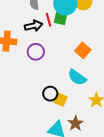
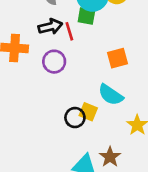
red line: (48, 20) -> (69, 31), moved
orange square: (83, 50) -> (118, 58), turned 35
yellow square: (60, 100) -> (88, 112), moved

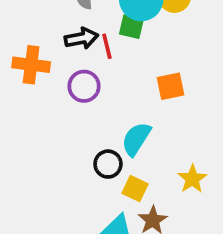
cyan semicircle: (111, 95) -> (136, 139), moved, turned 85
yellow square: (88, 112) -> (135, 189), moved

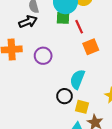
black arrow: (81, 38) -> (28, 22), moved
red line: (107, 46) -> (79, 27), moved

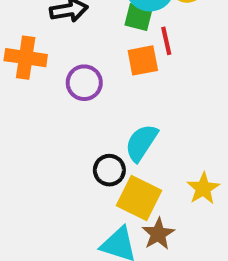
orange square: (91, 47) -> (143, 60), moved
yellow square: (82, 107) -> (139, 198), size x1.5

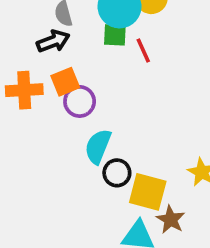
orange square: (143, 60) -> (65, 82), moved
cyan semicircle: (141, 143) -> (98, 146), moved

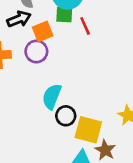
orange square: (65, 82) -> (43, 31), moved
purple circle: (80, 101) -> (36, 51), moved

